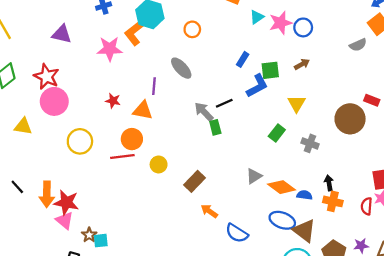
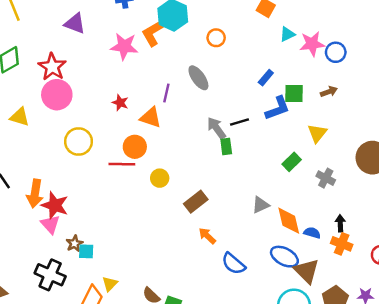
orange diamond: (282, 187) -> (289, 221), turned 32

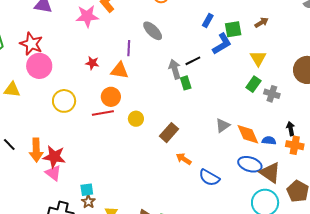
gray arrow: (216, 128) -> (175, 69), turned 30
green rectangle: (292, 162) -> (253, 84), moved
brown star: (75, 244) -> (88, 202), moved

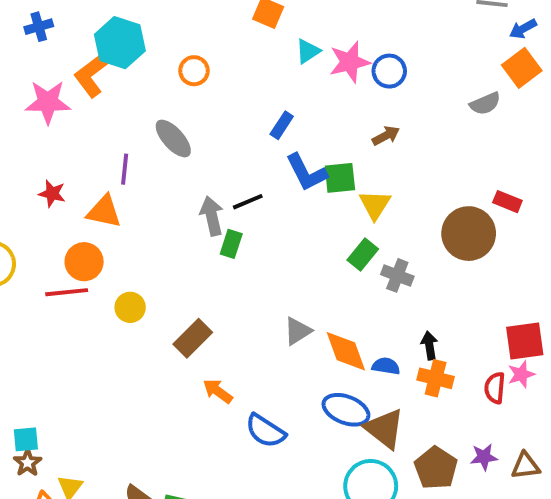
green square: (233, 29) -> (340, 178), moved
blue L-shape: (222, 44) -> (306, 172), turned 90
green rectangle: (186, 83) -> (231, 244), turned 32

